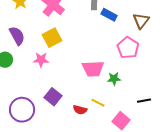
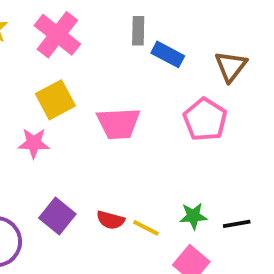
pink trapezoid: (93, 69) -> (118, 123), moved
green star: (114, 79) -> (193, 216), moved
red semicircle: (80, 110) -> (111, 220), moved

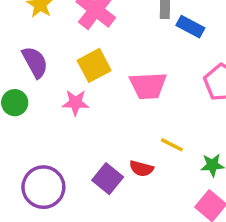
purple square: (57, 216) -> (108, 179), moved
yellow line: (146, 228) -> (172, 145), moved

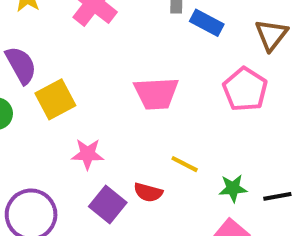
yellow square: (94, 65) -> (55, 99), moved
pink star: (76, 103) -> (88, 154), moved

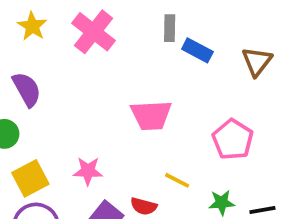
pink pentagon: (245, 89) -> (233, 139), moved
yellow square: (55, 99) -> (30, 178), moved

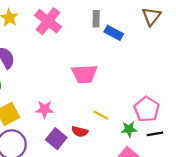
brown triangle: (257, 62) -> (151, 16), moved
pink pentagon: (233, 139) -> (147, 109), moved

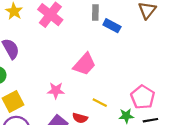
pink trapezoid: (84, 74) -> (84, 64), turned -45
pink star: (44, 109) -> (56, 91), moved

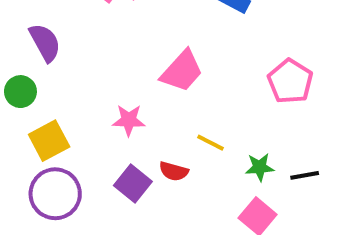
pink pentagon: (143, 97) -> (290, 81), moved

